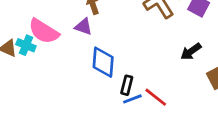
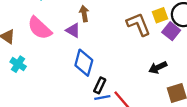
cyan cross: (26, 45) -> (18, 64), moved

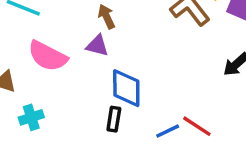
cyan cross: (18, 64) -> (31, 117), turned -35
black rectangle: (100, 85) -> (114, 119), moved

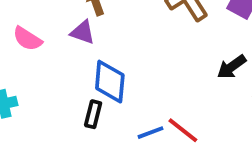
pink semicircle: (48, 56) -> (27, 39), size x0.7

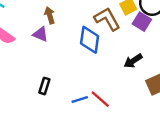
blue diamond: (110, 82) -> (90, 40), moved

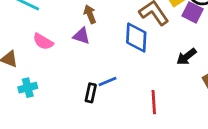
blue line: (80, 99) -> (108, 81), moved
red line: (100, 99) -> (154, 102), turned 50

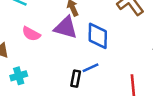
purple triangle: (82, 36) -> (66, 27), size x1.5
blue diamond: (136, 38) -> (98, 36), moved

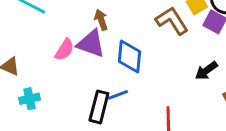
pink semicircle: (31, 34) -> (64, 50), moved, turned -90
black rectangle: (76, 79) -> (99, 107), size x1.5

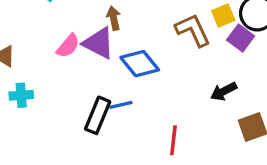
blue diamond: (129, 57) -> (140, 64), turned -52

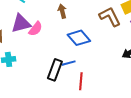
purple triangle: (99, 43) -> (21, 23), moved, turned -40
red line: (173, 140) -> (81, 81), moved

